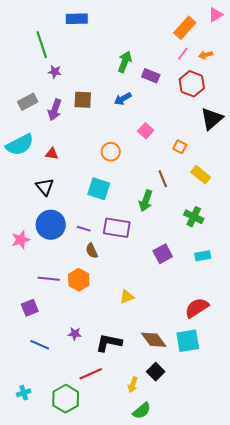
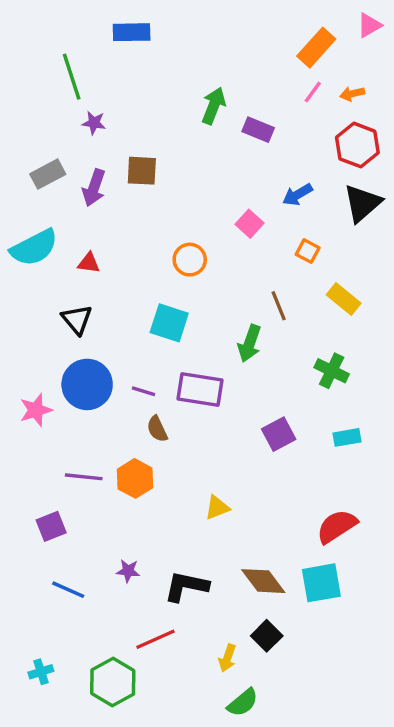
red hexagon: (192, 84) -> (357, 145), moved
blue arrow: (123, 99) -> (297, 195), moved

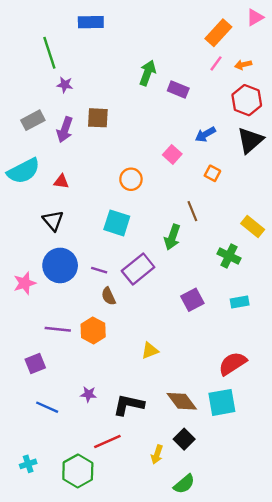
yellow rectangle: (344, 299) -> (253, 226), moved
purple rectangle: (200, 390) -> (138, 269), turned -48
green semicircle: (243, 703) -> (184, 484), moved

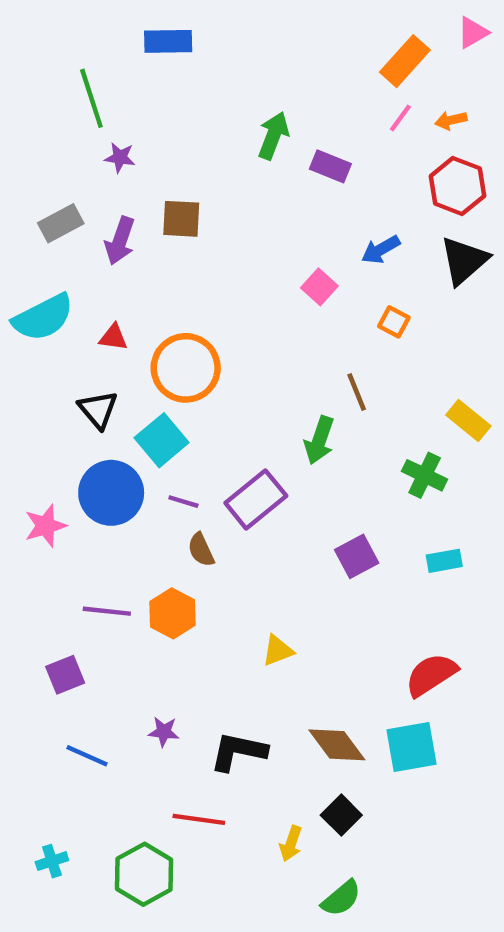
orange circle: (131, 179) -> (186, 368), moved, size x1.6
cyan square: (117, 223) -> (162, 440), moved, turned 32
red line: (107, 441) -> (199, 819), turned 32

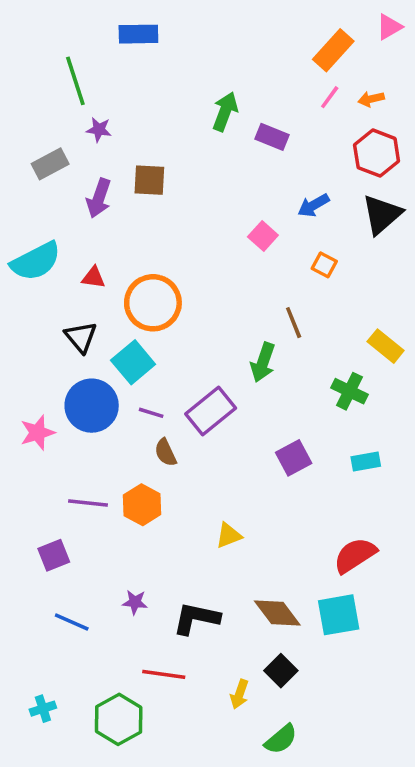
gray rectangle: (61, 223) -> (50, 164), moved

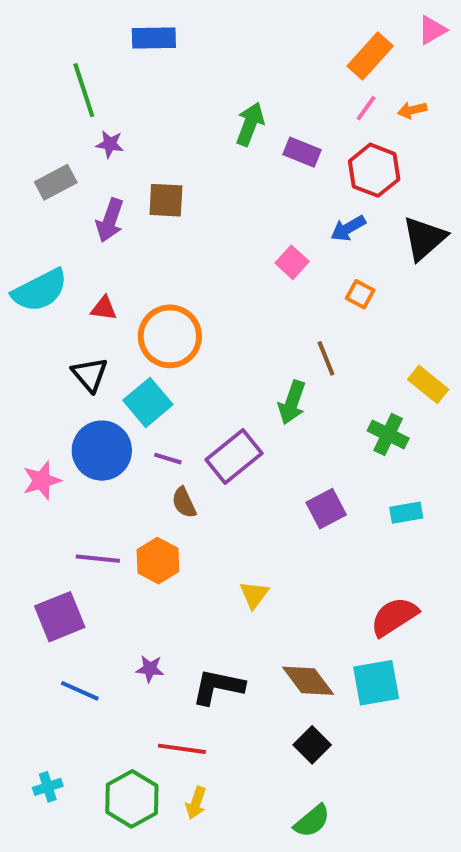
red hexagon: (377, 153) -> (374, 170), moved
yellow triangle: (229, 535) -> (254, 595), turned -32
purple square: (54, 555) -> (60, 617), size x1.4
yellow arrow: (239, 694) -> (196, 803), moved

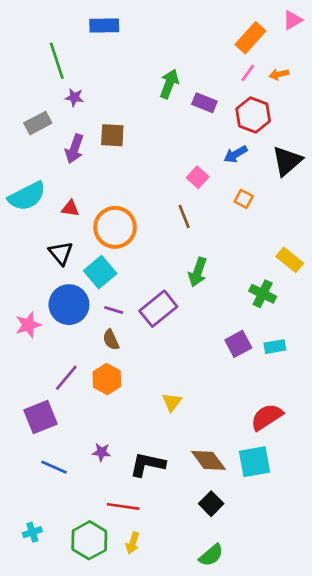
brown line: (326, 358) -> (184, 217), moved
brown semicircle: (184, 503) -> (111, 340), moved
purple square: (326, 509) -> (238, 344), moved
purple line: (98, 559) -> (66, 378), turned -56

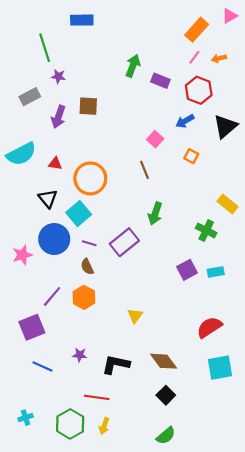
cyan square: (255, 462) -> (220, 368), moved

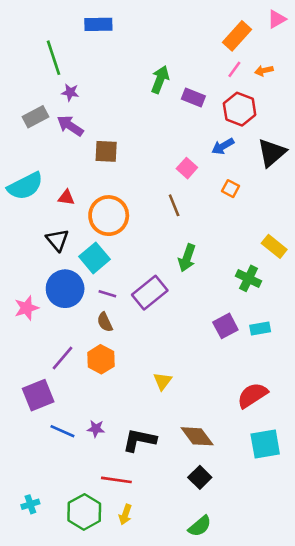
brown square: (88, 106) -> (106, 151), moved
purple arrow: (58, 117) -> (70, 126), moved, turned 105
blue line: (43, 367) -> (62, 431), moved

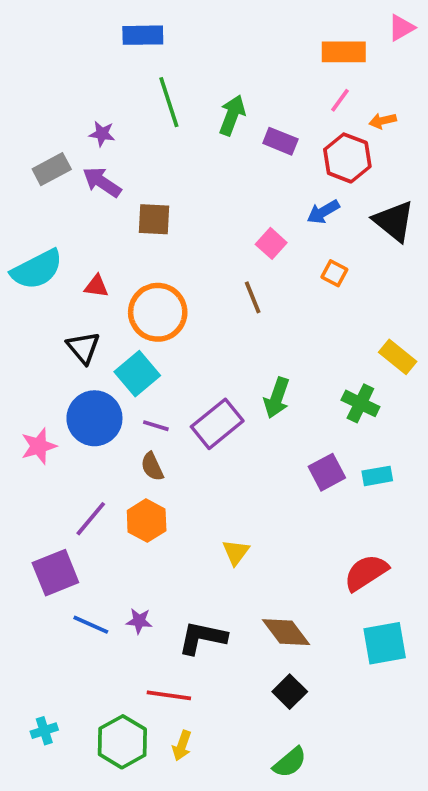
orange rectangle: (237, 36) -> (344, 52), turned 48
green line: (53, 58) -> (169, 102), moved
orange arrow: (264, 71) -> (383, 121), moved
black triangle: (272, 153) -> (394, 221), turned -40
green arrow: (187, 258) -> (277, 398), moved

